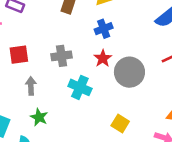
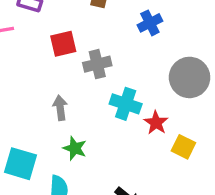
red square: (19, 55) -> (63, 44), moved
red star: (103, 58) -> (156, 123), moved

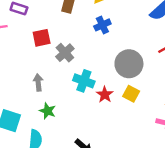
gray cross: (97, 64) -> (65, 53), turned -30
yellow square: (183, 147) -> (131, 94), moved

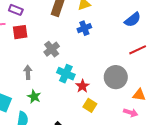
red square: (42, 38) -> (20, 32), moved
gray circle: (129, 64) -> (116, 77), moved
yellow square: (131, 94) -> (90, 105), moved

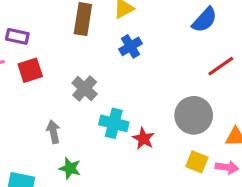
yellow square: (90, 105) -> (197, 162), moved

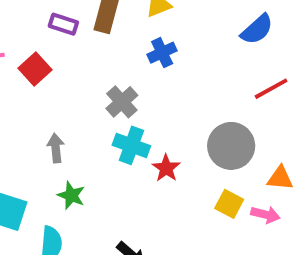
purple rectangle: (17, 36) -> (63, 24), moved
red square: (30, 70) -> (35, 69), turned -30
gray cross: (85, 89) -> (122, 102), moved

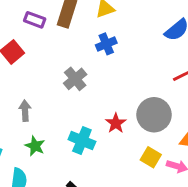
cyan cross: (131, 145) -> (82, 141), moved
red star: (166, 168) -> (116, 123), moved

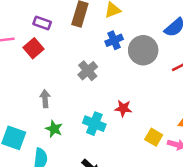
purple rectangle: (35, 20) -> (42, 23), moved
gray circle: (154, 115) -> (143, 50), moved
red star: (116, 123) -> (123, 108), turned -30

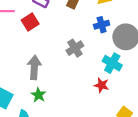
gray arrow: (45, 99) -> (34, 67), size x1.5
cyan cross: (94, 124) -> (112, 63), moved

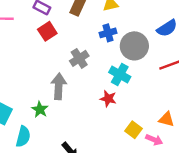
red square: (30, 22) -> (47, 31), moved
gray arrow: (34, 67) -> (59, 86), moved

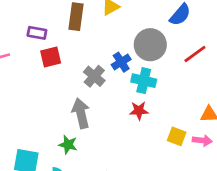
red square: (47, 31) -> (51, 57), turned 36
blue cross: (108, 33) -> (121, 62), moved

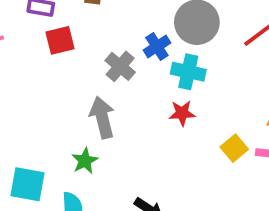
yellow square: (177, 136) -> (234, 148), turned 30
green star: (68, 145) -> (85, 161), turned 30

